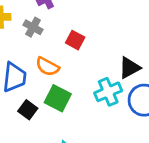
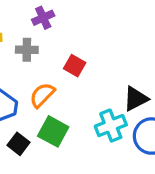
gray cross: (33, 27) -> (27, 50), turned -30
orange semicircle: (47, 67) -> (42, 95), turned 105

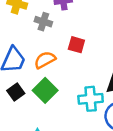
red square: (75, 66) -> (76, 45), turned -30

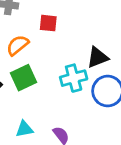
green square: (45, 90) -> (23, 78), turned 30

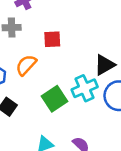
green square: (23, 78) -> (54, 99), moved

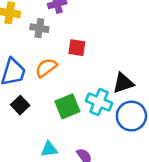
cyan cross: (85, 88) -> (99, 102), turned 35

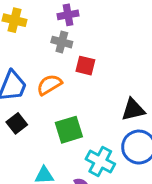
gray cross: (39, 28) -> (62, 42), moved
cyan cross: (99, 102) -> (100, 161), moved

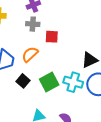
black square: (17, 123) -> (23, 81), moved
cyan cross: (100, 161) -> (73, 82), moved

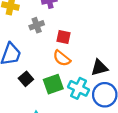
gray cross: (33, 24) -> (37, 25), moved, turned -32
orange semicircle: (30, 54) -> (62, 58), moved, turned -108

